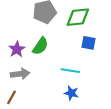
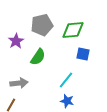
purple star: (17, 49) -> (16, 41), moved
cyan line: (70, 71) -> (66, 80), turned -60

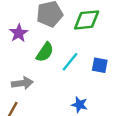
blue square: (83, 54) -> (100, 65), moved
cyan line: (66, 80) -> (70, 62), moved

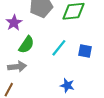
green semicircle: (45, 52) -> (27, 45), moved

